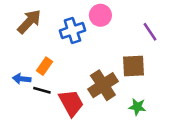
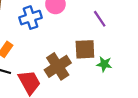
green star: (137, 107) -> (104, 64), moved

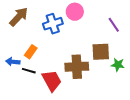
brown cross: (58, 66) -> (77, 67), turned 30

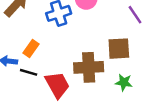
green star: (118, 65) -> (124, 82), moved

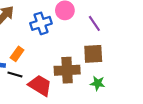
purple line: (135, 15) -> (94, 23), moved
red trapezoid: (57, 85) -> (40, 85), turned -30

